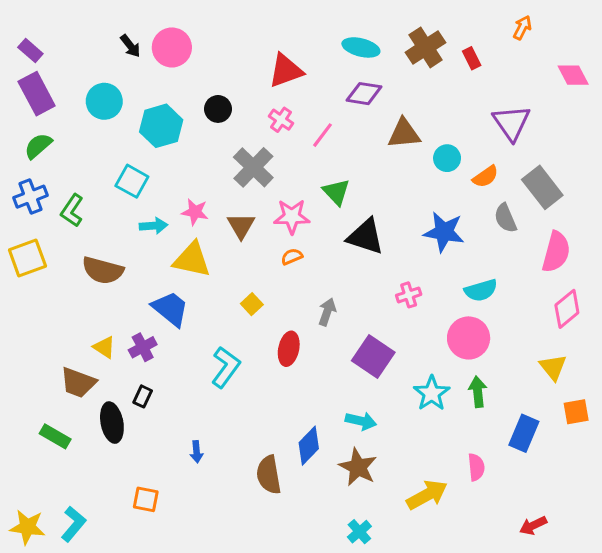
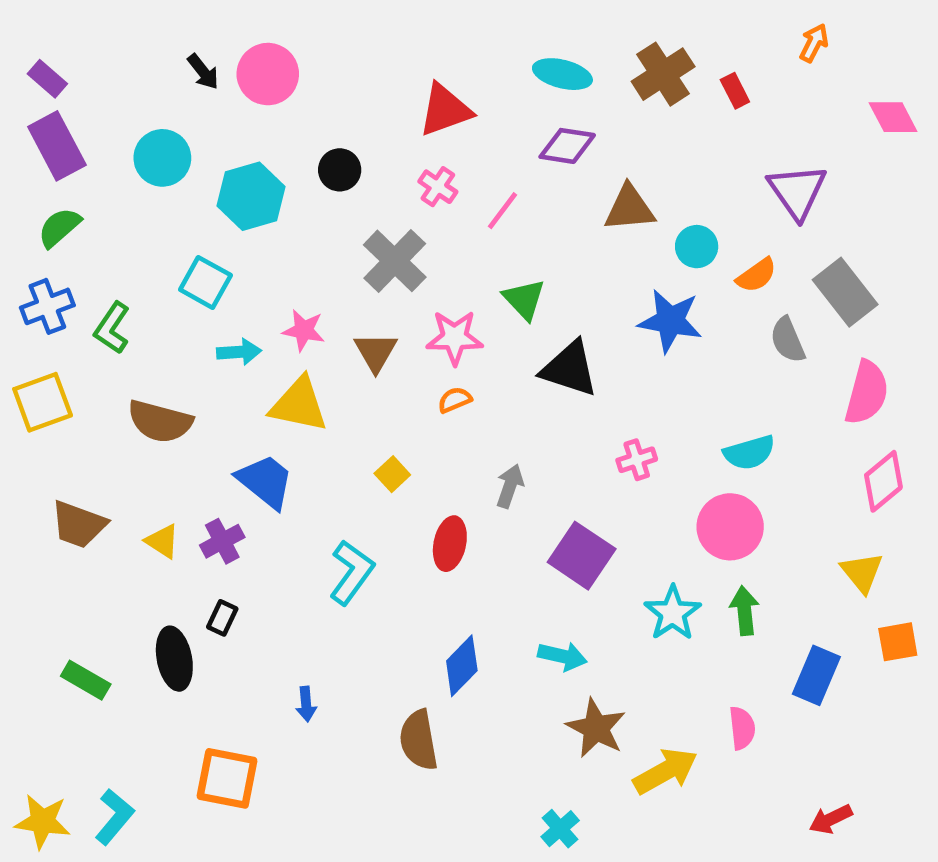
blue star: (444, 232) -> (670, 321), moved
brown trapezoid: (78, 383) -> (79, 524), moved
blue diamond: (309, 446) -> (462, 666), moved
brown star: (358, 467) -> (596, 728), moved
orange square: (146, 499) -> (227, 778), size x1.5

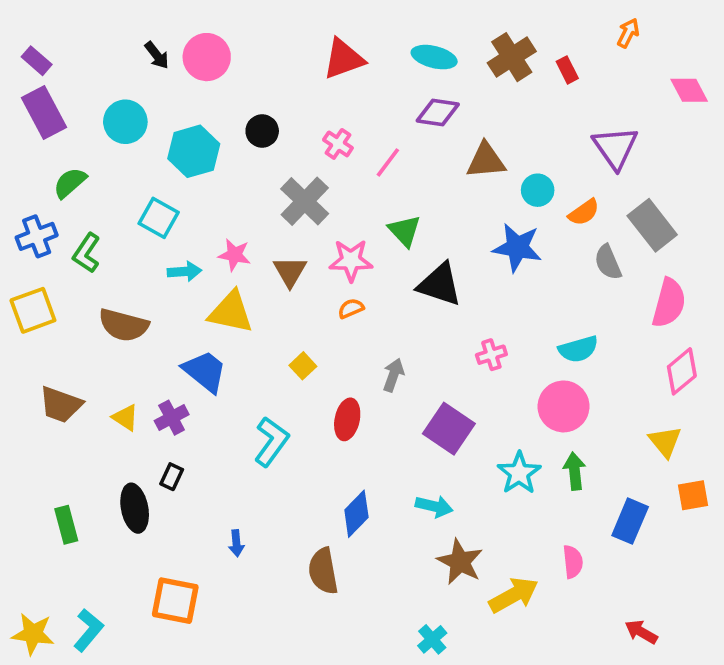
red triangle: (445, 110) -> (344, 59), moved
green semicircle: (59, 227) -> (70, 183), moved
green rectangle: (86, 680) -> (66, 525), turned 45
red arrow: (831, 819) -> (641, 632), turned 56

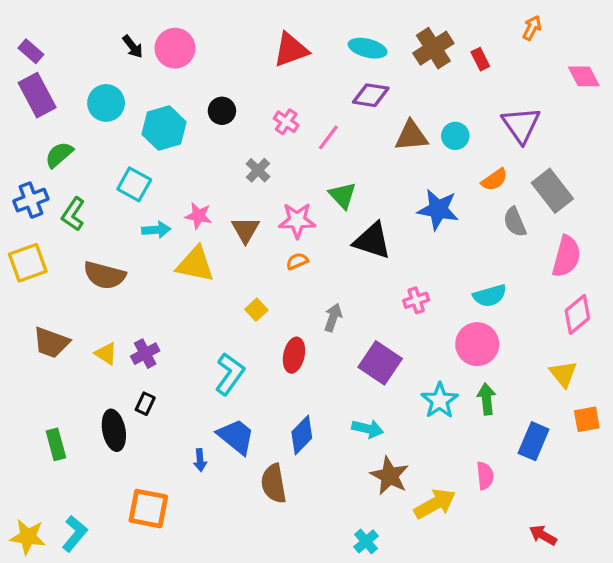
cyan circle: (538, 190) -> (455, 136), moved
gray cross: (305, 201) -> (258, 170), size x0.6
blue trapezoid: (205, 371) -> (236, 437), moved

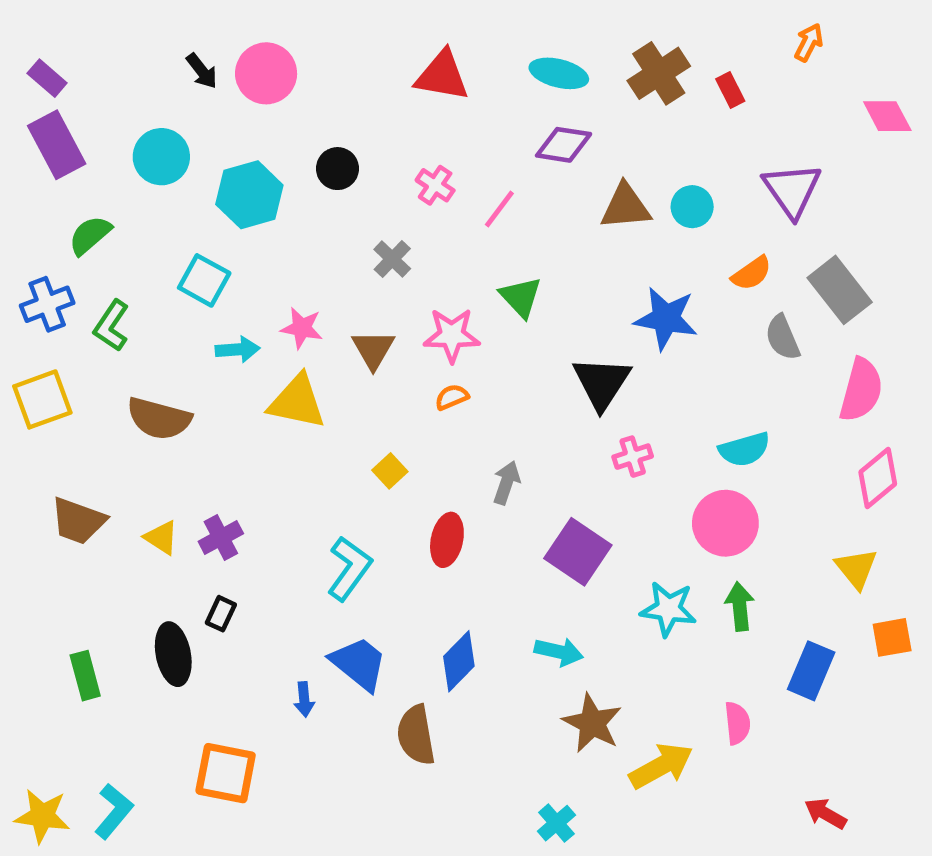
red triangle: (291, 50) -> (442, 76), turned 30
black triangle: (372, 241) -> (602, 383), moved, turned 45
cyan star: (440, 401) -> (668, 609), turned -30

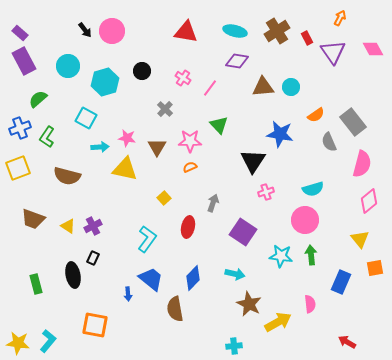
purple triangle: (792, 190) -> (333, 52), moved
cyan cross: (556, 823) -> (234, 346), turned 35

